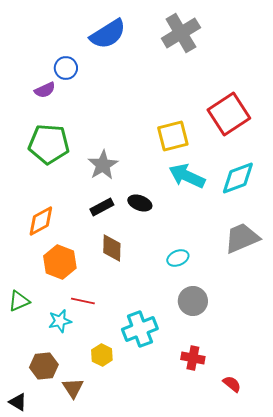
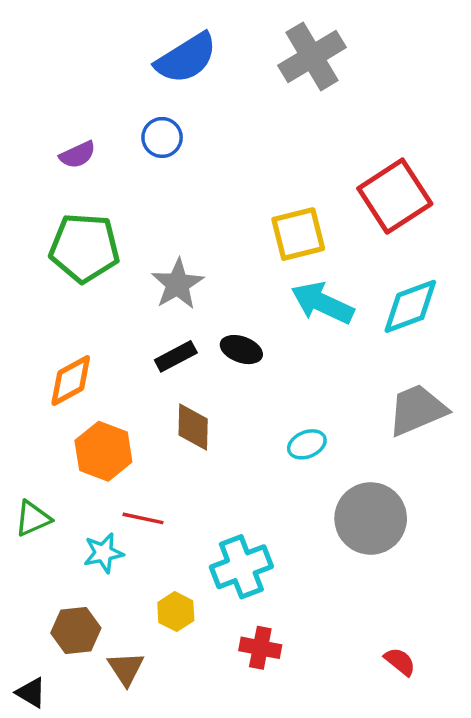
blue circle: (66, 68) -> (162, 137), moved
gray circle: (193, 301) -> (371, 518), moved, size x1.4
red cross: (193, 358) -> (260, 648), moved

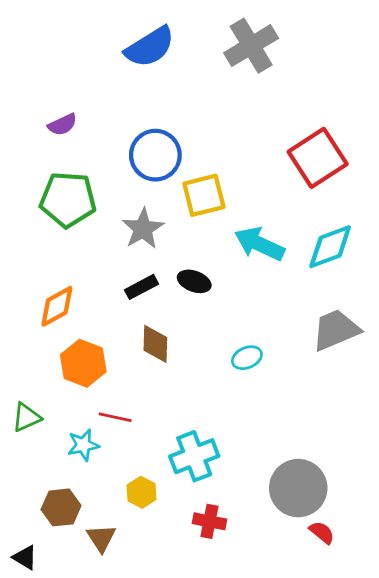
blue circle: (162, 137) -> (155, 155), moved, size x1.6
yellow square: (298, 234) -> (204, 195), moved
gray circle: (371, 518) -> (298, 488), moved

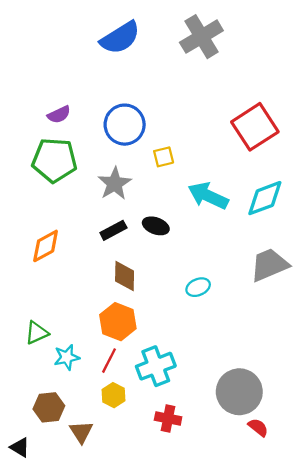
purple semicircle: (62, 125) -> (59, 115), moved
yellow square: (204, 195) -> (164, 157), size x0.6
orange hexagon: (83, 363) -> (118, 322), moved
green triangle: (26, 417) -> (37, 333), moved
red line: (115, 417) -> (109, 361), moved, turned -75

